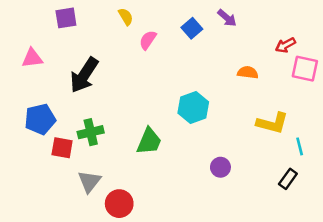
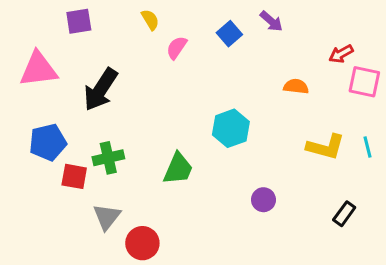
pink triangle: (32, 58) -> (38, 69), size x1.5
cyan line: (300, 146) -> (367, 147), moved

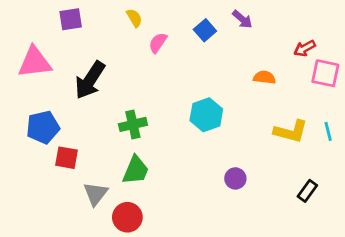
green cross: (108, 158) -> (133, 124), moved
green trapezoid: (178, 169) -> (136, 170), moved

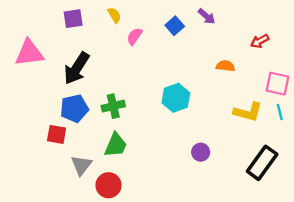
purple square: (71, 19) -> (73, 19), moved
pink square: (325, 73) -> (277, 84), moved
blue pentagon: (43, 127) -> (74, 108), moved
black rectangle: (307, 191) -> (262, 163), size x1.8

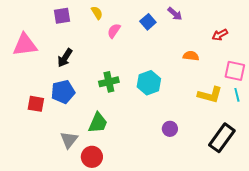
black arrow: (77, 68) -> (65, 58), size x0.7
green cross: (113, 106) -> (109, 82), moved
red square: (57, 134) -> (36, 104), moved

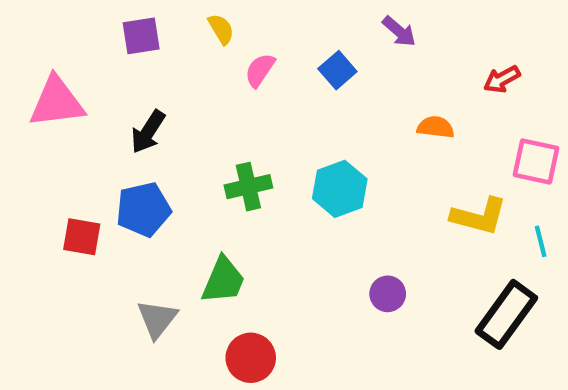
blue square: (148, 22) -> (337, 70), moved
cyan line: (237, 95) -> (541, 241), moved
red circle: (92, 157) -> (251, 358), moved

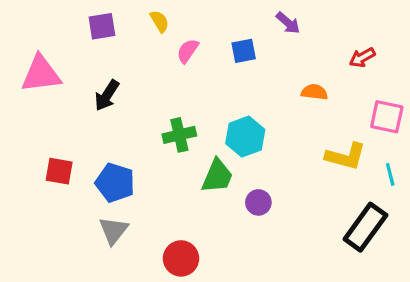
blue square: (337, 70) -> (244, 51), turned 30
blue pentagon: (143, 209) -> (115, 183), moved, turned 30
green trapezoid: (223, 280) -> (217, 176), moved
purple circle: (388, 294) -> (258, 202), moved

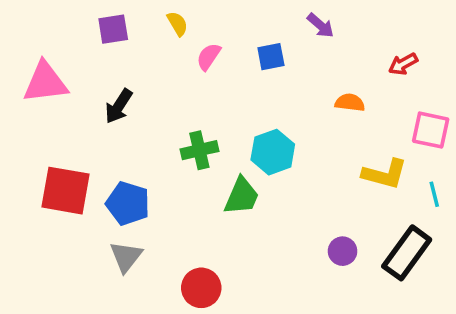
red square: (59, 171) -> (65, 191), size x1.6
purple circle: (258, 202) -> (343, 251), moved

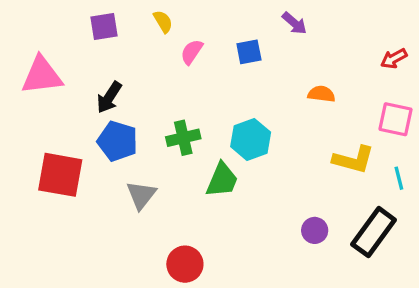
red arrow: (403, 64) -> (394, 59), moved
blue pentagon: (128, 203) -> (118, 141), moved
gray triangle: (126, 257) -> (141, 195), moved

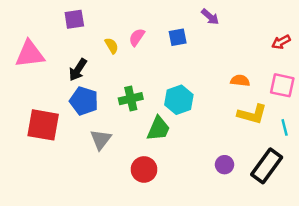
yellow semicircle: (163, 22) -> (112, 46), moved
orange semicircle: (321, 94) -> (240, 81), moved
red circle: (185, 264) -> (144, 169), moved

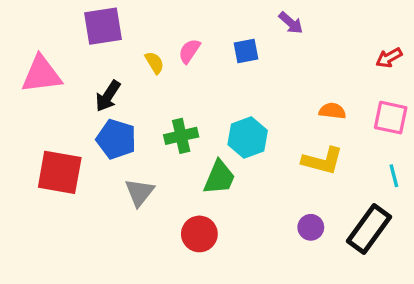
purple square: (74, 19) -> (103, 26), size x1.4
yellow L-shape: (252, 114) -> (322, 161), moved

